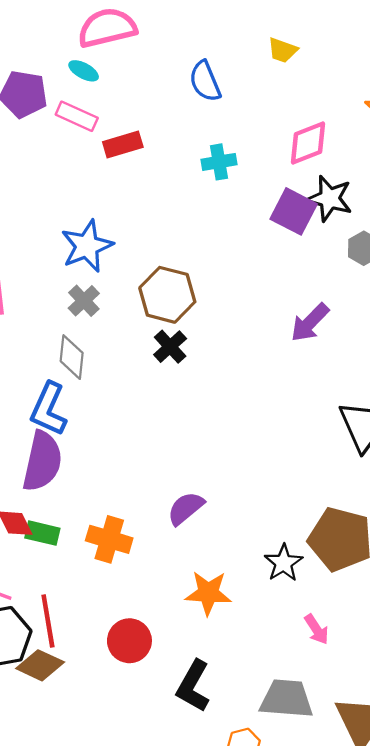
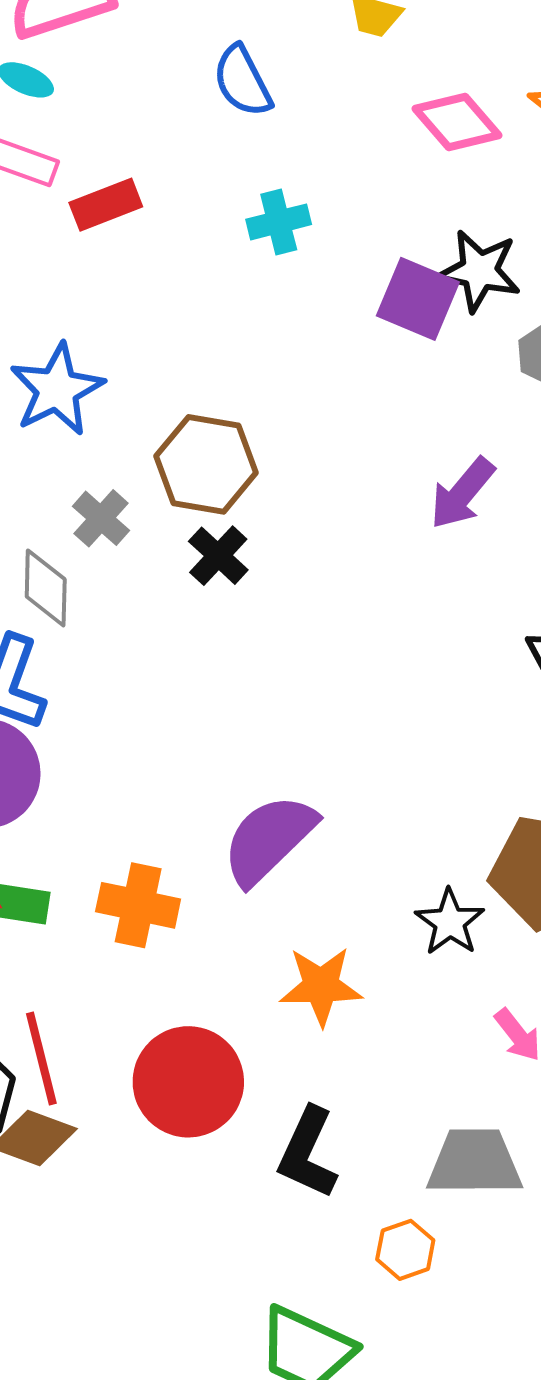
pink diamond: (308, 143) -> (457, 122), moved, turned 75
gray cross: (84, 301) -> (101, 518), moved
purple semicircle: (186, 508) -> (269, 839), size x1.5
red circle: (129, 641) -> (188, 1082), size x1.4

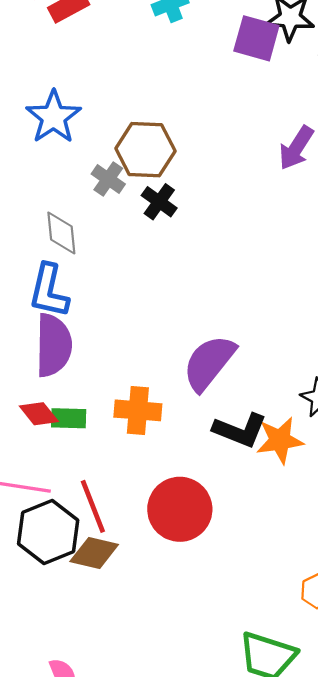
gray cross: (101, 518) -> (108, 179), moved
orange star: (321, 986) -> (280, 440), moved
black L-shape: (308, 1153) -> (240, 430), moved, turned -86

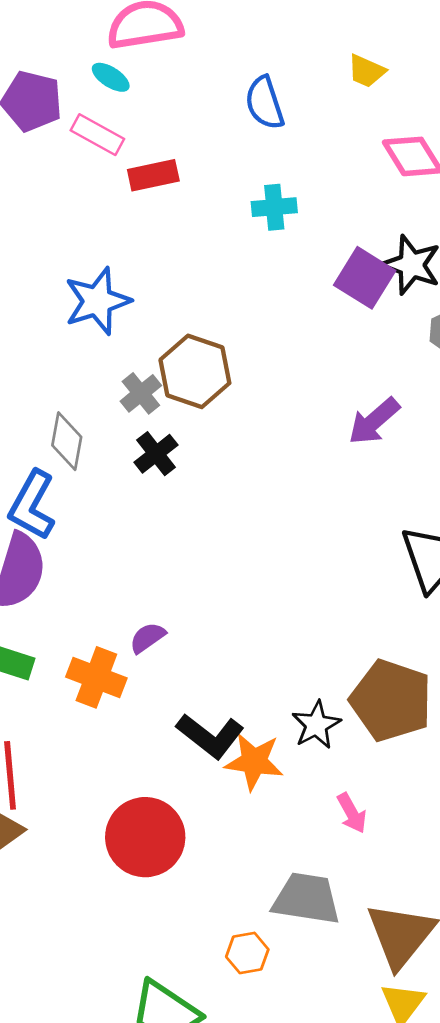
black cross: (159, 202) -> (156, 454), moved
purple semicircle: (209, 363) -> (147, 638), moved, size x0.5
red circle: (180, 509) -> (145, 837), moved

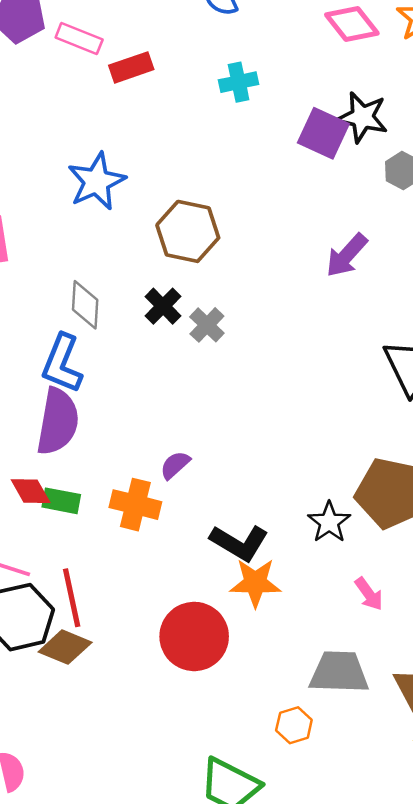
gray cross: (141, 393) -> (207, 325), moved
orange star: (254, 762) -> (255, 583), moved

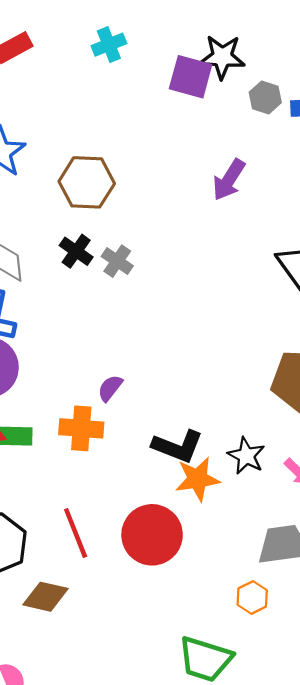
black star: (329, 522) -> (246, 456), moved
red line: (72, 598) -> (76, 533), moved
brown diamond: (65, 647) -> (46, 597), moved

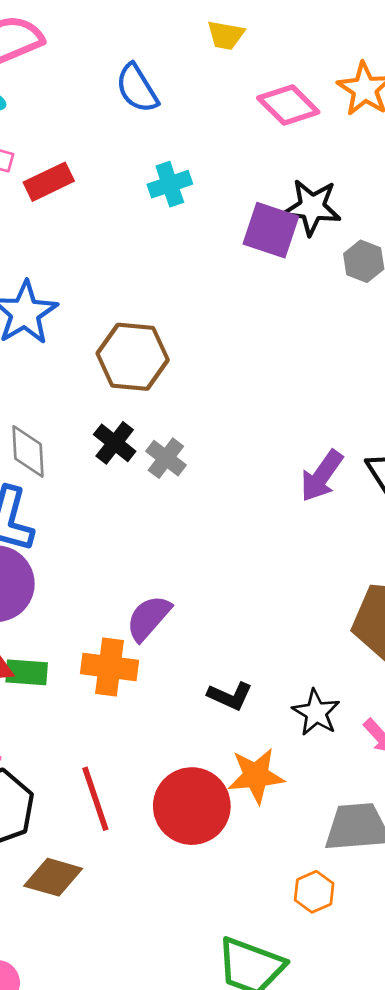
purple arrow: (229, 180) -> (322, 476), moved
purple semicircle: (110, 388) -> (149, 618), size x1.4
black L-shape: (178, 446) -> (230, 696), size x0.7
orange star: (198, 479) -> (256, 776), moved

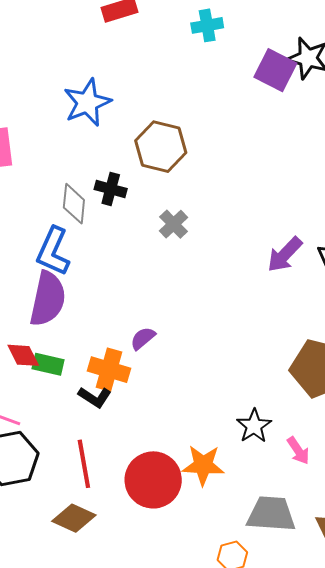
black cross: (115, 443) -> (111, 189), moved, turned -32
purple semicircle: (149, 618) -> (143, 338), size x0.7
black L-shape: (230, 696) -> (95, 397), moved
brown diamond: (53, 877) -> (74, 518), moved

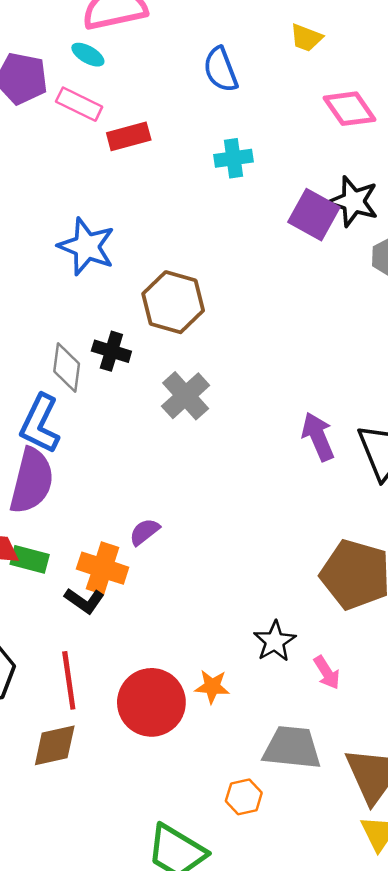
blue star: (87, 103) -> (87, 246), turned -30
gray cross: (174, 224) -> (186, 396), size x1.4
purple arrow: (285, 255) -> (318, 437), turned 111
orange star: (203, 465) -> (212, 687), size x0.7
brown diamond: (74, 518) -> (55, 745), turned -39

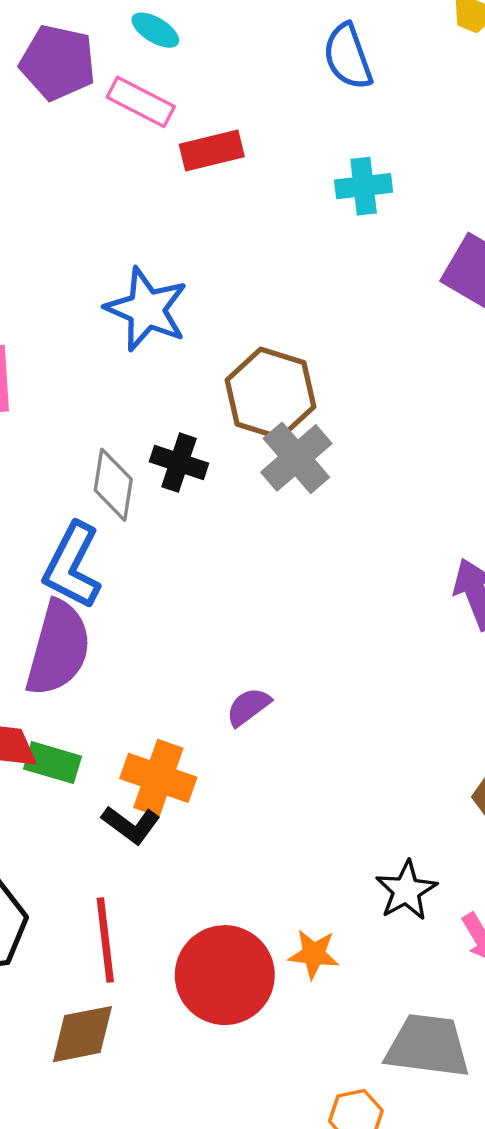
gray cross: (186, 396) -> (296, 458), moved
purple semicircle: (144, 532) -> (248, 707), moved

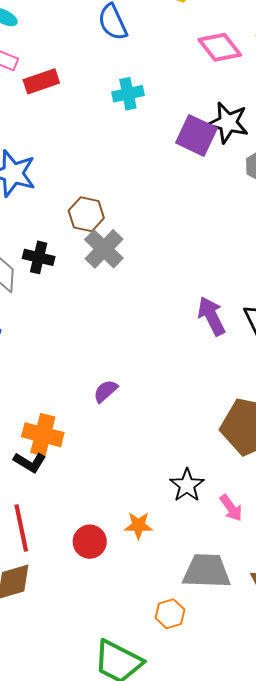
brown hexagon: (271, 393) -> (86, 214), size x0.7
purple semicircle: (248, 707) -> (106, 391), moved
red circle: (225, 975) -> (90, 542), size x0.6

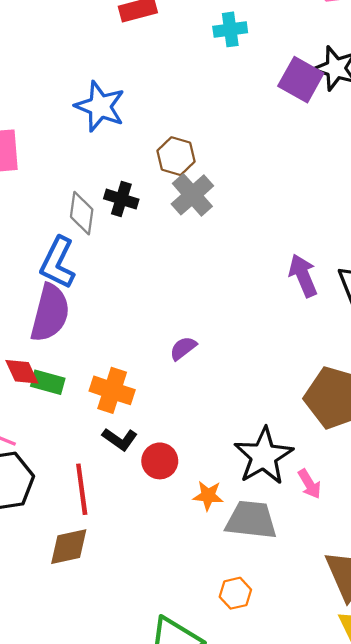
black L-shape: (30, 462) -> (120, 439), moved
black star: (187, 485) -> (264, 456), size x1.6
red circle: (90, 542) -> (160, 461), moved
gray trapezoid: (207, 571) -> (251, 520), moved

